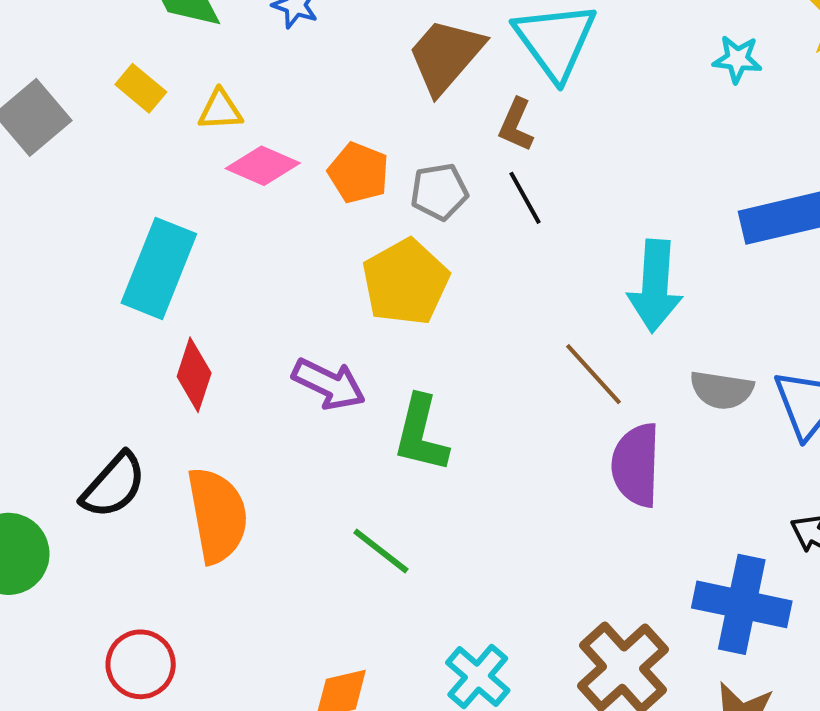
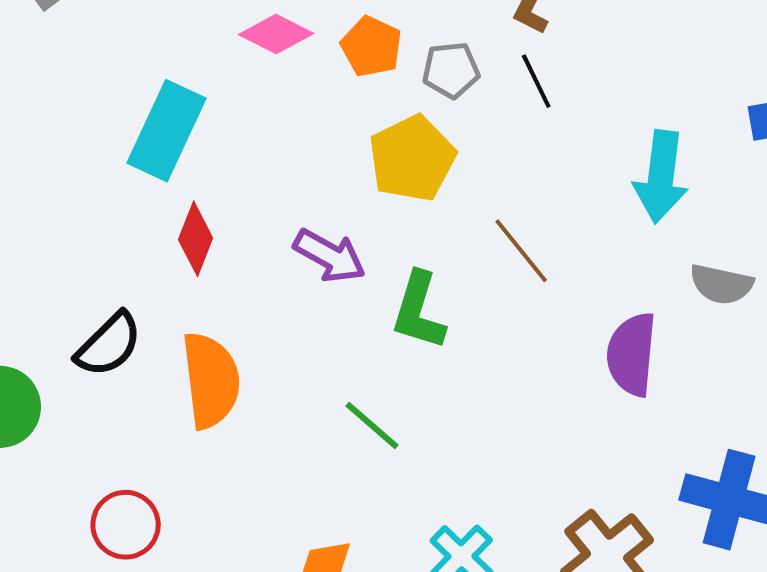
brown line: (593, 374) -> (521, 251), moved

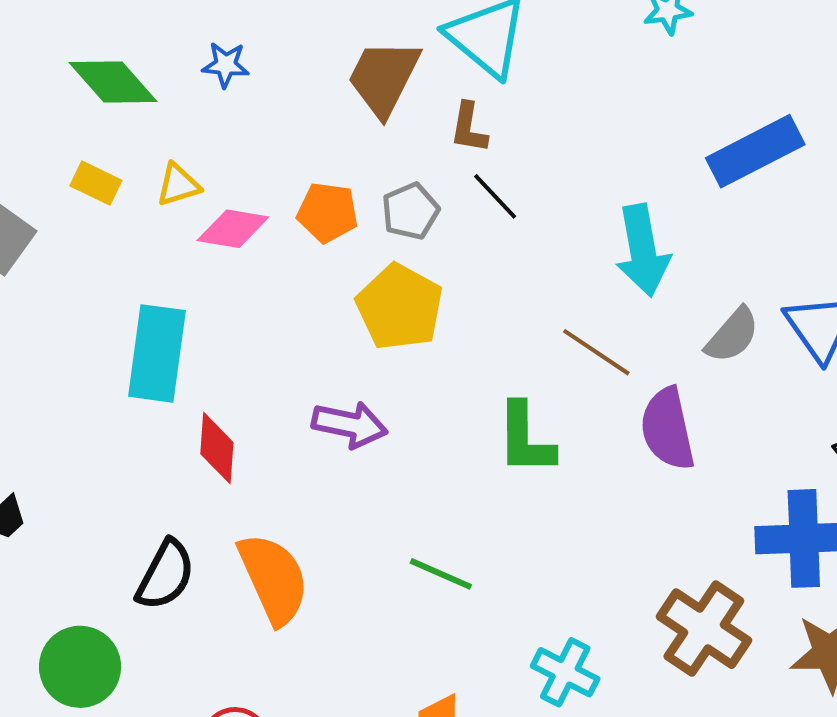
brown line: (521, 251) -> (596, 352), moved
gray semicircle: (721, 284) -> (732, 335), turned -44
green L-shape: (419, 311) -> (525, 439), moved

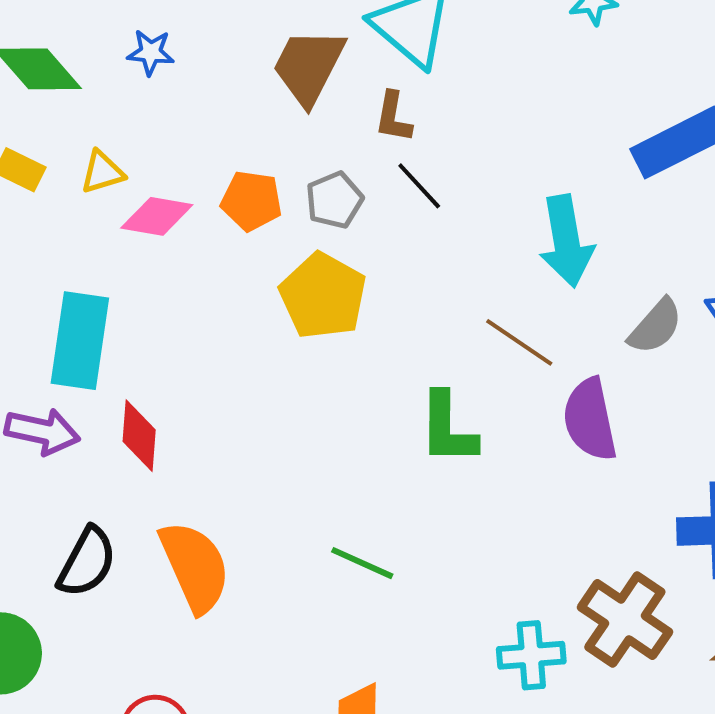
purple arrow: (350, 425) -> (42, 431), moved
cyan cross: (565, 672) -> (531, 655), moved, turned -32

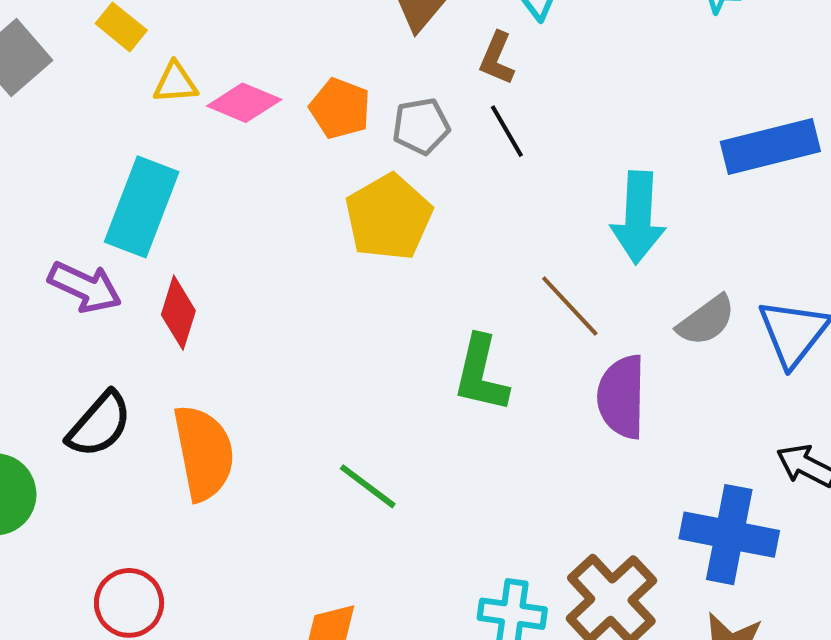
yellow triangle: (102, 172) -> (175, 83), moved

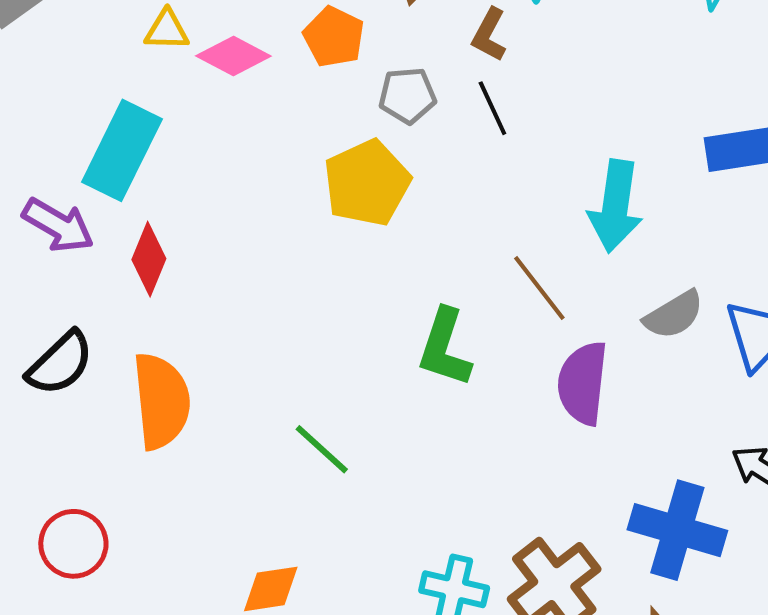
orange pentagon: (340, 108) -> (334, 37), moved

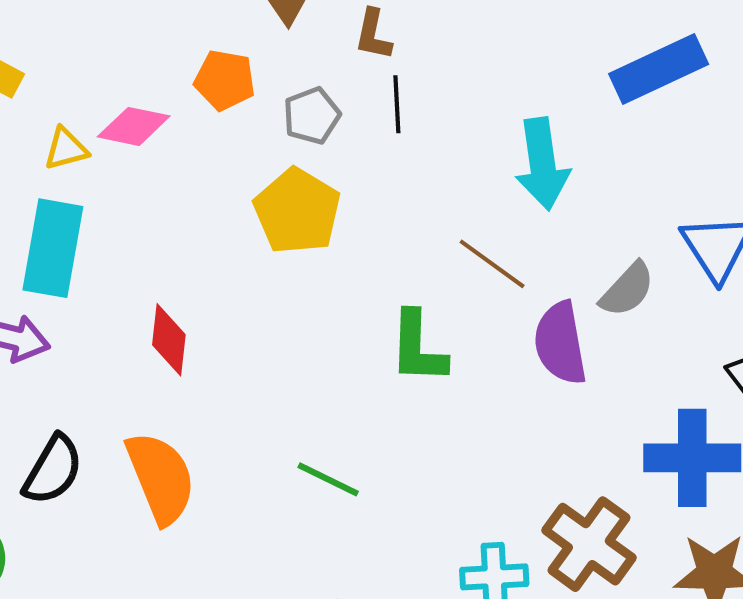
yellow triangle: (167, 30) -> (66, 149), moved
black line: (492, 108) -> (397, 104), turned 38
red diamond: (149, 259) -> (169, 340), moved
gray semicircle: (674, 315) -> (627, 290), moved

